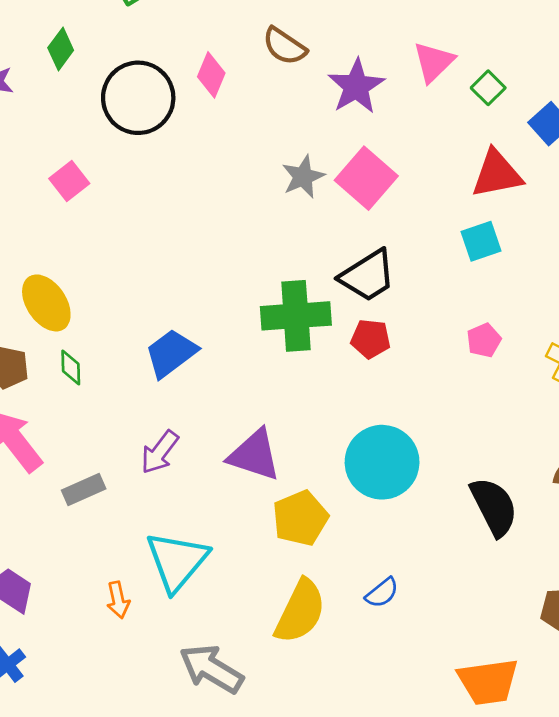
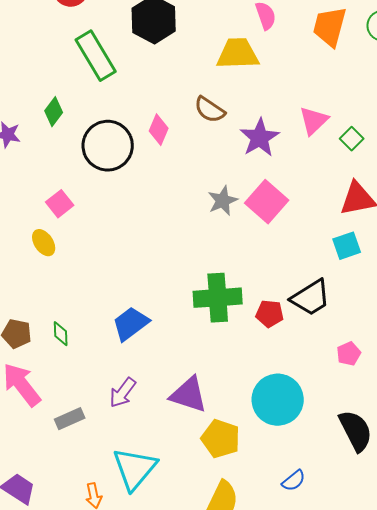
black trapezoid: (368, 276) -> (311, 298), moved
yellow ellipse: (46, 303) -> (44, 243), moved, size x0.7
pink pentagon: (484, 340) -> (349, 354), moved
yellow pentagon: (300, 518) -> (221, 439), turned -30
blue semicircle: (382, 593) -> (294, 481), moved

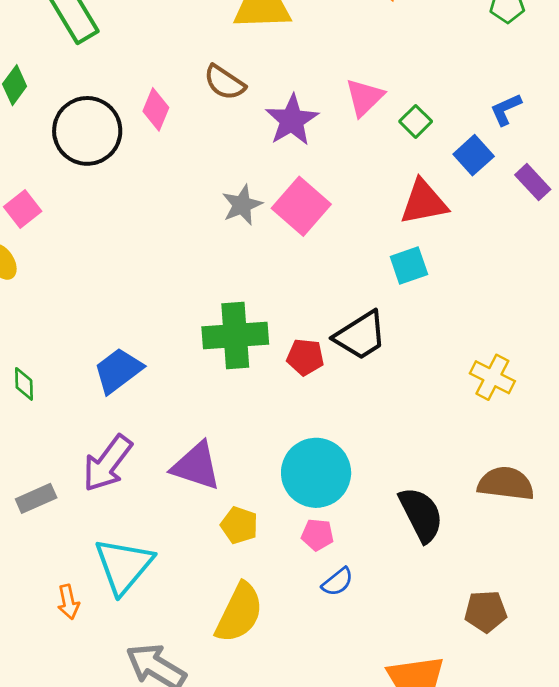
pink pentagon: (349, 354) -> (317, 535), moved, turned 30
purple arrow: (123, 393) -> (107, 463), size x1.4
yellow pentagon: (221, 439) -> (239, 525), size x0.7

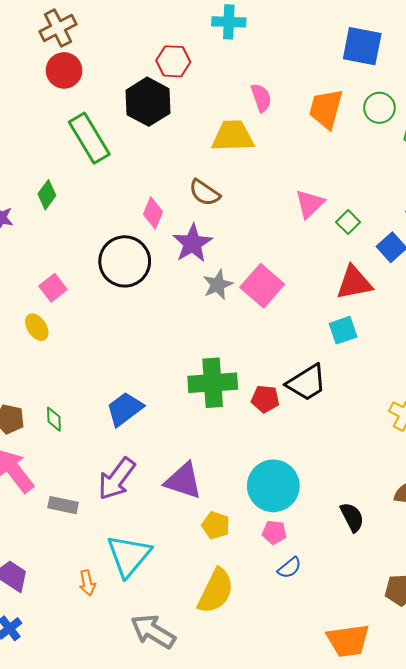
purple star: (292, 120) -> (192, 243), moved
black circle: (87, 131) -> (125, 261), moved
gray rectangle: (36, 498) -> (63, 505), turned 36
black semicircle: (421, 515) -> (352, 517), size x0.7

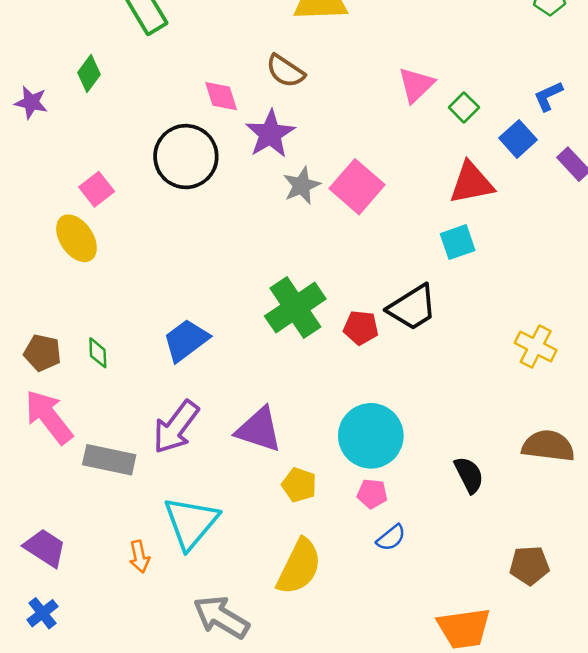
pink diamond: (153, 213) -> (221, 96), turned -40
yellow ellipse: (37, 327) -> (76, 238), size x1.4
green cross: (213, 383) -> (295, 308), turned -30
gray rectangle: (63, 505) -> (109, 460), size x1.4

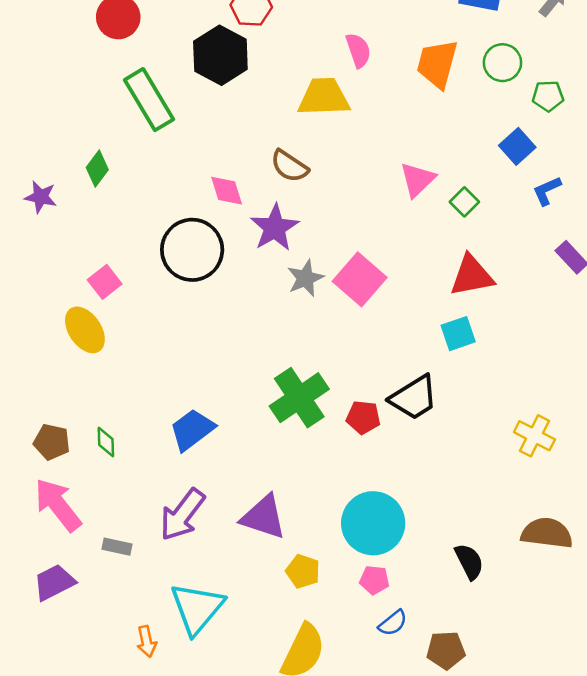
blue square: (518, 139) -> (517, 146), moved
gray rectangle: (109, 460) -> (117, 547), size x0.6
purple trapezoid: (45, 548) -> (54, 582), moved, turned -60
brown pentagon: (529, 565) -> (446, 650), moved

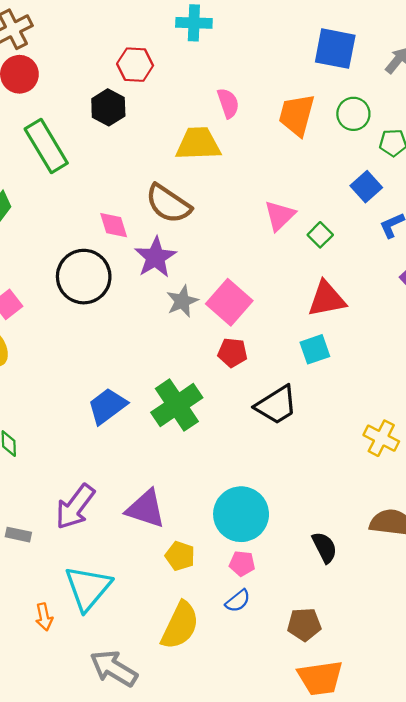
black hexagon: (220, 55) -> (108, 107), size x0.7
brown semicircle: (289, 166) -> (168, 204), size x1.4
red pentagon: (363, 417) -> (232, 353), moved
blue trapezoid: (192, 430) -> (107, 406), moved
blue semicircle: (393, 623) -> (238, 601), moved

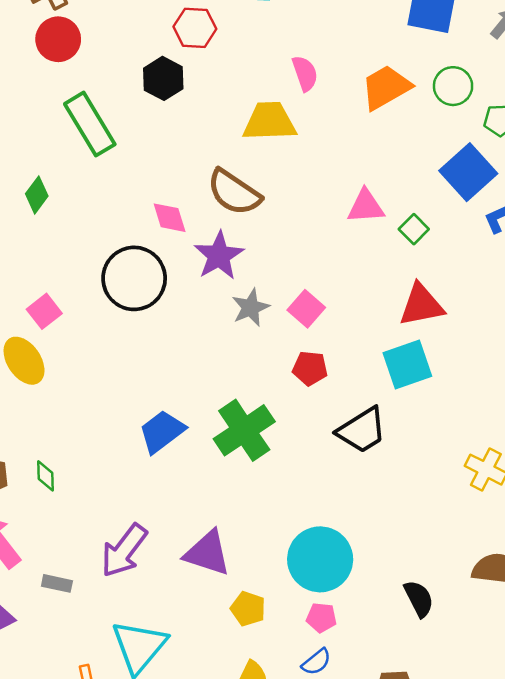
orange trapezoid: (297, 115) -> (386, 87), turned 45
blue square: (366, 187) -> (468, 172), size x1.5
pink triangle: (280, 216) -> (366, 206), turned 40
pink square: (229, 302) -> (306, 309), size x0.7
cyan square: (315, 349) -> (407, 364), size x1.4

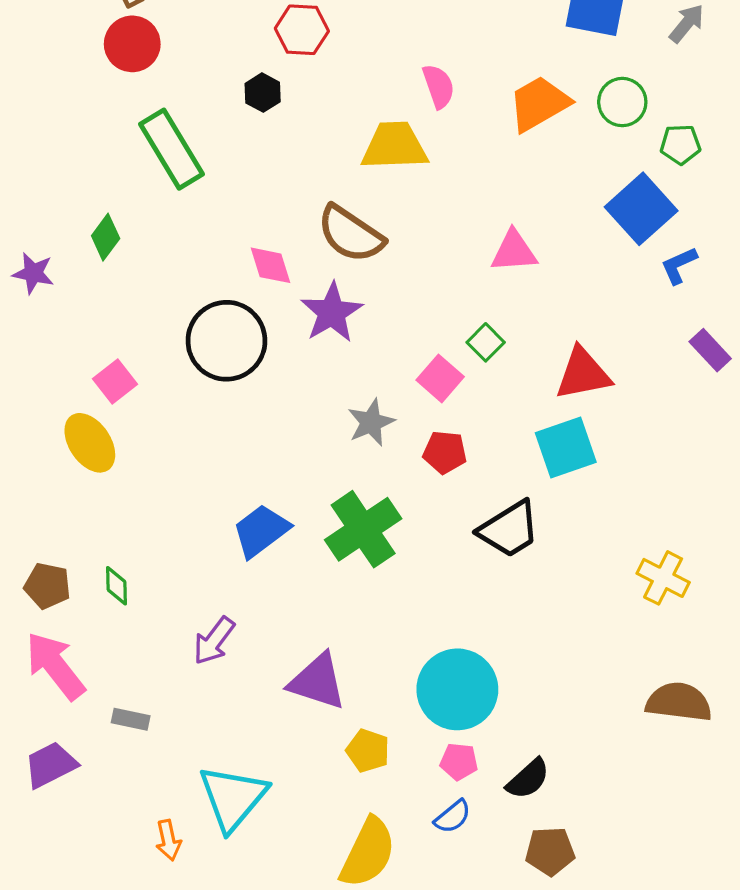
black hexagon: (163, 78) -> (263, 93), size x0.7
green square: (414, 229) -> (486, 342), moved
gray star: (251, 308) -> (371, 422), moved
purple arrow: (124, 551) -> (214, 641), moved, size x0.7
black semicircle: (419, 599) -> (528, 779), moved, turned 75

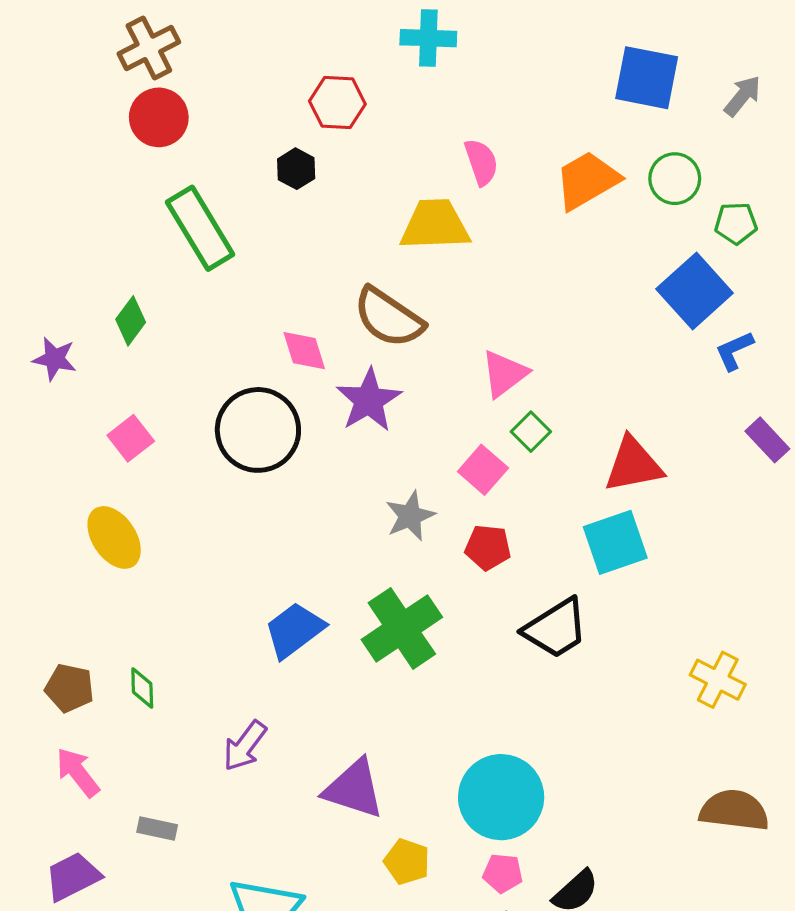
pink triangle: (514, 251) -> (504, 374), moved, turned -33
pink square: (115, 382) -> (131, 438), moved
pink arrow: (55, 666) -> (78, 772), size x0.7

